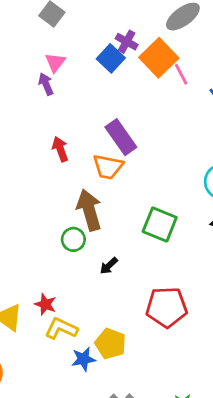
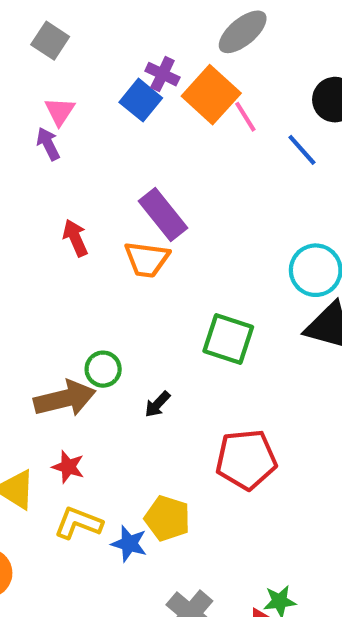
brown arrow: (89, 210) -> (65, 399), moved, turned 96
yellow L-shape: (61, 329) -> (78, 523), moved
blue star: (83, 359) -> (129, 544), turned 30

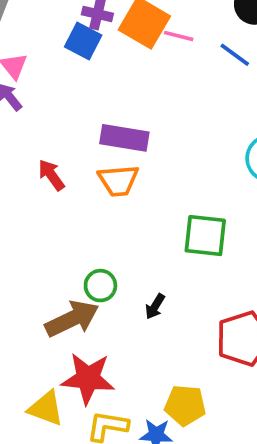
pink line: (245, 117) -> (179, 36), turned -32
purple rectangle: (163, 215) -> (124, 138), turned -30
red star: (68, 467) -> (88, 378), size x1.8

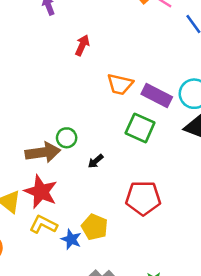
purple rectangle: (124, 138) -> (157, 96), moved
red arrow: (51, 175) -> (82, 45), moved, turned 42
orange trapezoid: (118, 180) -> (120, 84), moved

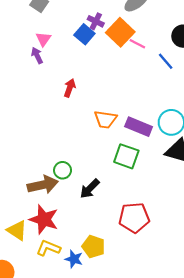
black arrow: (96, 161) -> (90, 189), size x1.5

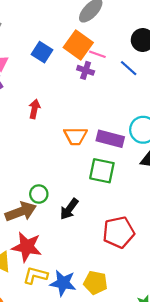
purple cross: (96, 21) -> (86, 70), moved
yellow pentagon: (94, 247) -> (95, 283), moved
blue star: (74, 259) -> (63, 283), size x1.4

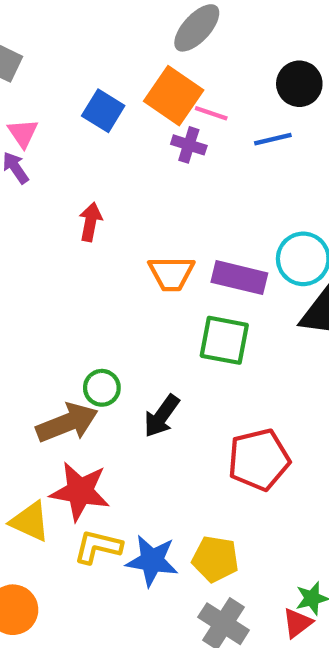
blue line: (129, 68) -> (273, 139), turned -54

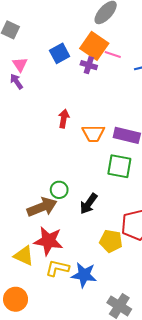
blue square: (103, 111) -> (60, 53), turned 30
purple cross: (189, 145) -> (89, 65), moved
red arrow: (90, 222) -> (64, 119), moved
yellow pentagon: (215, 559) -> (111, 241), moved

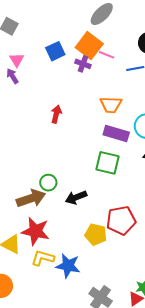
orange trapezoid: (93, 133) -> (111, 105), moved
black arrow: (89, 204) -> (76, 197), turned 30

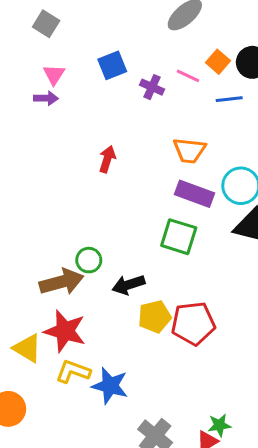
orange square: (89, 46) -> (218, 62), moved, size x0.6
purple arrow: (12, 76) -> (46, 98), turned 119
yellow pentagon: (96, 234) -> (155, 317), moved, turned -30

